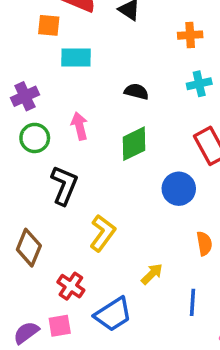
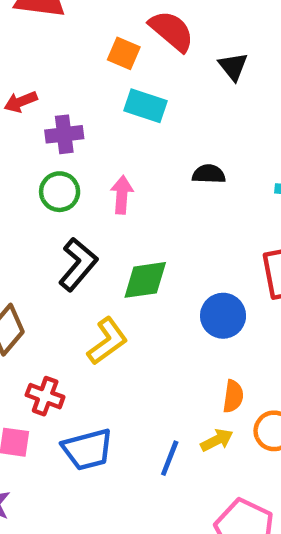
black semicircle: (136, 91) -> (209, 174), turned -30
green diamond: (134, 144) -> (145, 280), moved
yellow arrow: (152, 274) -> (217, 440), moved
red cross: (71, 286) -> (45, 396), turned -32
blue line: (192, 302) -> (170, 458), moved

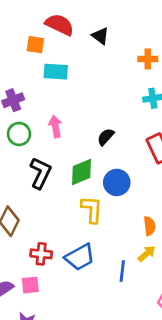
black semicircle: (209, 174) -> (106, 137), moved, turned -36
blue circle: (223, 316) -> (117, 182), moved
yellow L-shape: (107, 341) -> (92, 209), moved, turned -36
blue trapezoid: (88, 449) -> (80, 257), moved

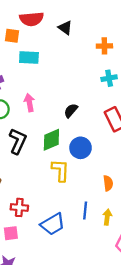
red semicircle: (60, 25) -> (32, 19), turned 150
yellow arrow: (147, 254) -> (107, 217), moved, turned -40
blue trapezoid: (80, 257) -> (53, 224), moved
blue line: (122, 271) -> (85, 210), moved

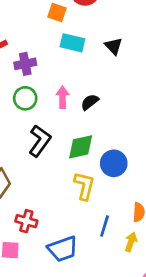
black triangle: (65, 28) -> (114, 46), moved
black semicircle: (71, 111) -> (90, 102), moved
blue line: (85, 210) -> (105, 226), moved
yellow arrow: (107, 217) -> (131, 242), moved

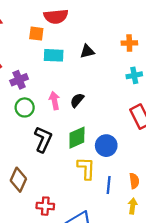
black triangle: (114, 46) -> (87, 51), turned -49
blue line: (105, 226) -> (109, 185), moved

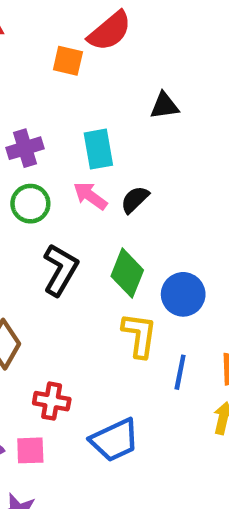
red semicircle: (56, 16) -> (110, 31), turned -40
cyan rectangle: (54, 55) -> (98, 149), moved, turned 72
pink arrow: (54, 101) -> (90, 196), turned -48
green diamond: (77, 138) -> (127, 273), turned -50

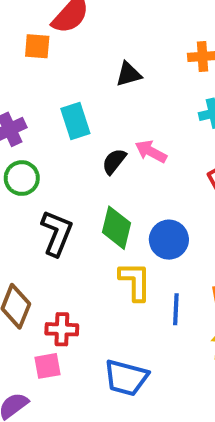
pink arrow: (90, 196) -> (151, 152), moved
red cross: (52, 401) -> (62, 329), moved
blue trapezoid: (115, 440) -> (126, 378), turned 48
pink square: (30, 450) -> (47, 366), moved

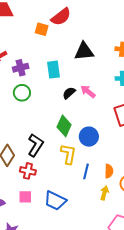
black triangle: (129, 74) -> (84, 51), size x1.5
black L-shape: (57, 233) -> (36, 145), moved
pink square: (47, 366) -> (25, 197), moved

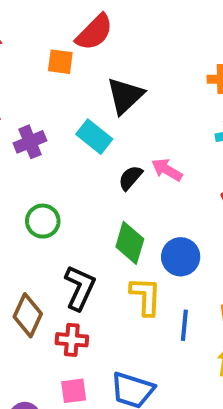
black triangle: (84, 51) -> (125, 96), moved, turned -30
cyan rectangle: (54, 70) -> (94, 137), turned -36
green circle: (22, 93) -> (43, 221), moved

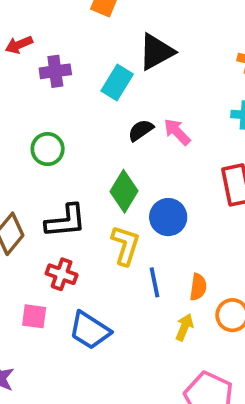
cyan rectangle: (94, 137) -> (117, 82), turned 68
black L-shape: (80, 288) -> (66, 221), turned 45
blue line: (184, 325) -> (155, 282), turned -32
red cross: (72, 340) -> (62, 274), moved

